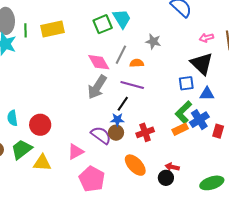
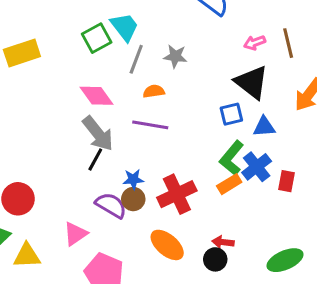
gray line: (121, 55) -> (136, 59), moved
gray arrow: (97, 87) -> (98, 134), turned -65
black line: (123, 104) -> (95, 159), moved
red cross: (145, 132) -> (177, 194), size x1.4

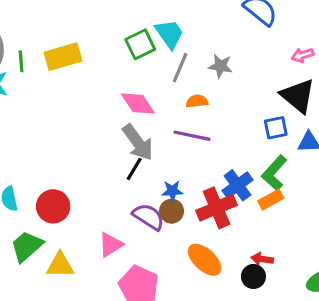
blue cross: (257, 167) -> (237, 185), moved

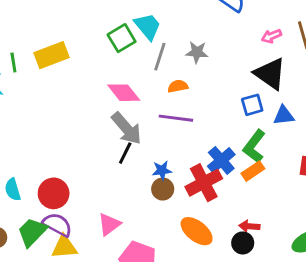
purple semicircle: (148, 217) -> (57, 225), moved

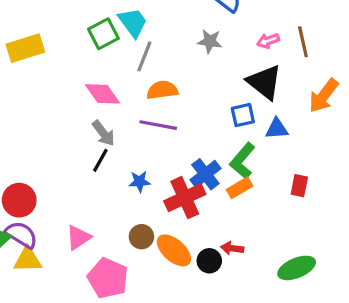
gray star: (197, 52) -> (210, 41), moved
orange semicircle: (178, 86) -> (162, 90), size x1.4
gray arrow: (127, 128) -> (103, 133), size x0.7
brown circle: (163, 189) -> (141, 237), moved
black circle: (243, 243) -> (209, 261), moved

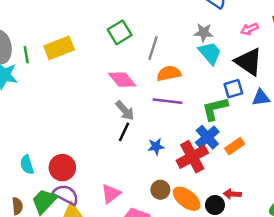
cyan trapezoid: (133, 22) -> (210, 53), moved
green L-shape: (242, 161) -> (215, 109), moved, turned 40

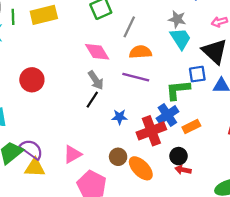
red circle: (62, 168) -> (32, 80), moved
black circle: (215, 205) -> (179, 156), moved

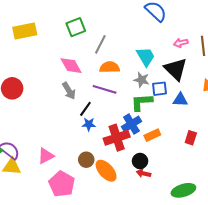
gray star: (177, 19) -> (142, 80), moved
black line: (92, 100) -> (85, 109), moved

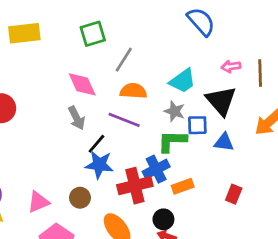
cyan trapezoid: (146, 57) -> (183, 81), turned 80
blue star: (89, 124) -> (99, 165), size x1.5
brown circle: (86, 160) -> (80, 198), moved

